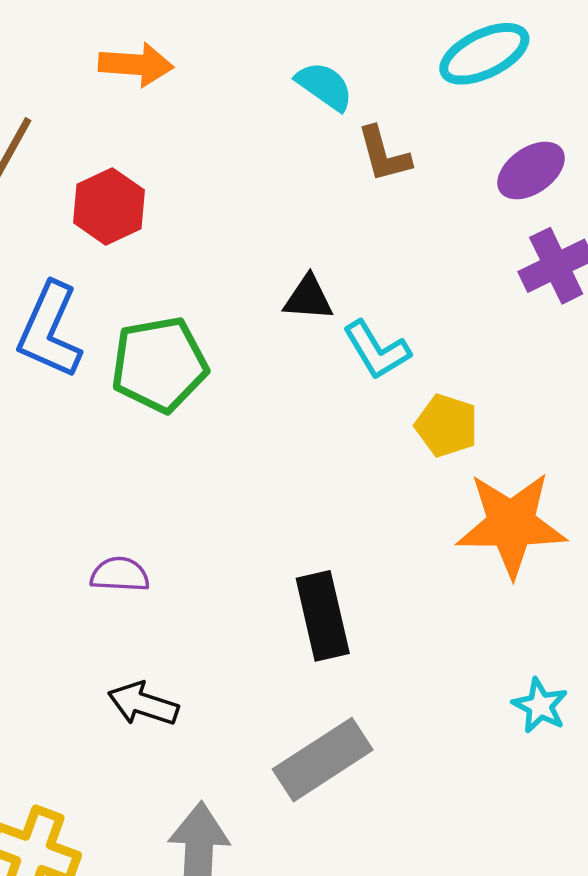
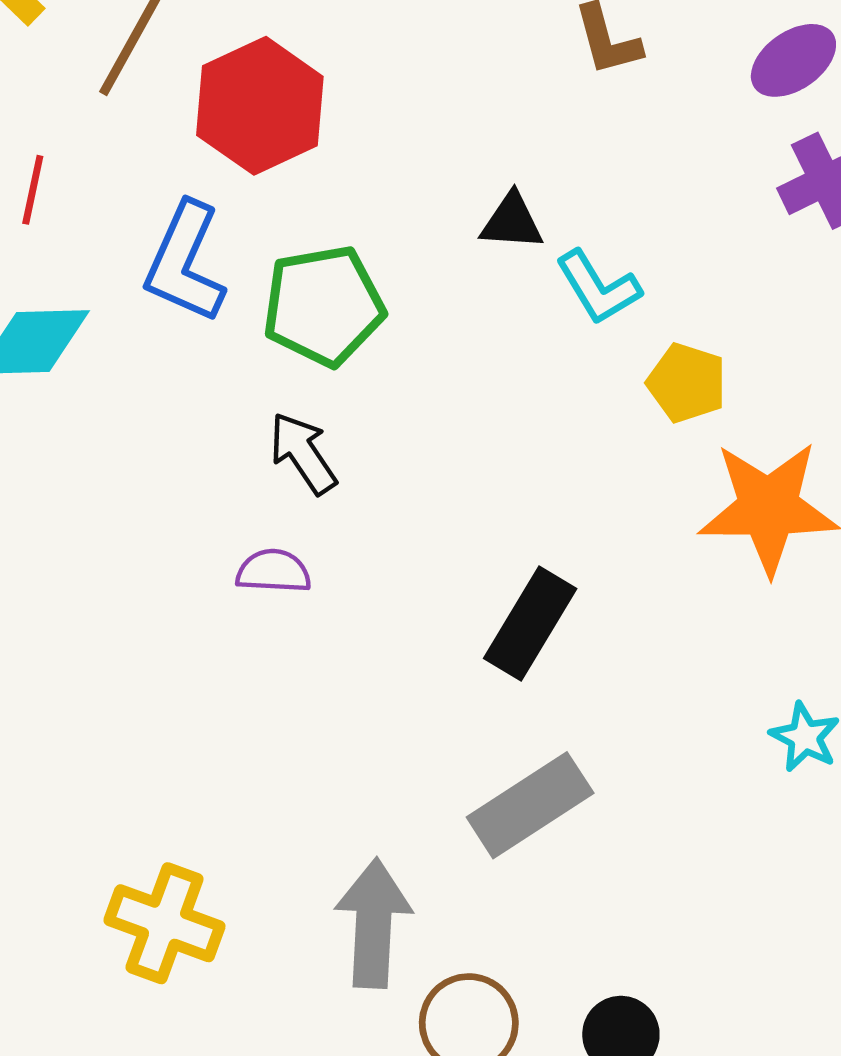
red hexagon: (109, 206) -> (260, 106), size x1.4
black rectangle: (323, 616) -> (530, 624), turned 44
black arrow: (143, 704) -> (303, 453), moved, turned 38

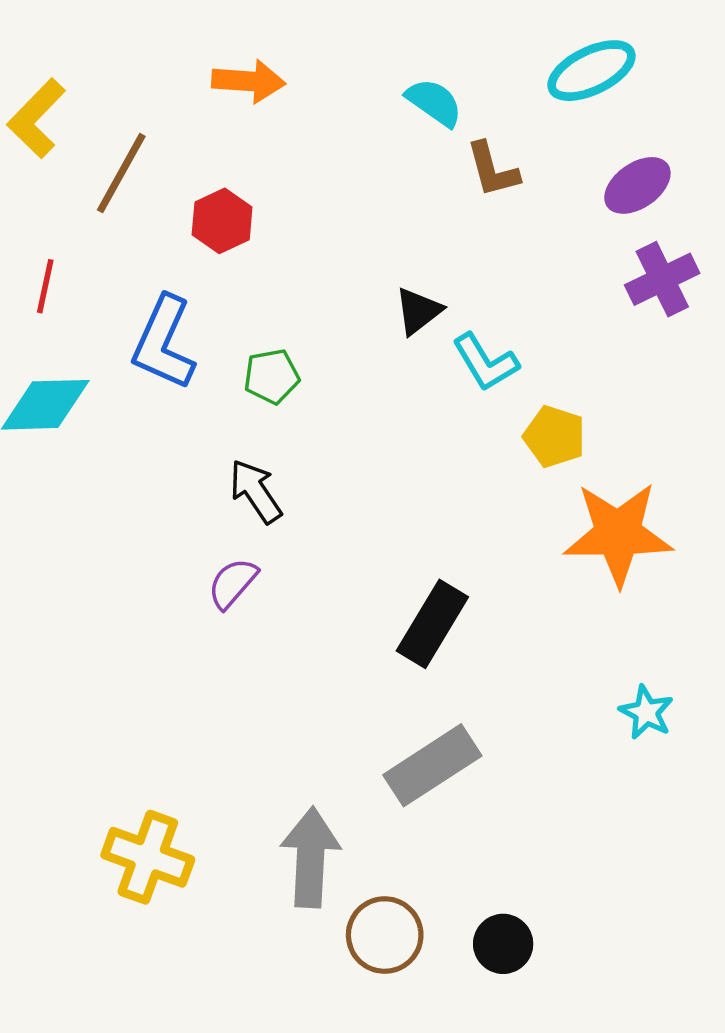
red hexagon: (260, 106) -> (222, 221), size x0.6
black triangle: (512, 222) -> (418, 311), turned -42
green pentagon: (323, 306) -> (272, 376), size x0.6
purple semicircle: (274, 571) -> (233, 583), turned -52

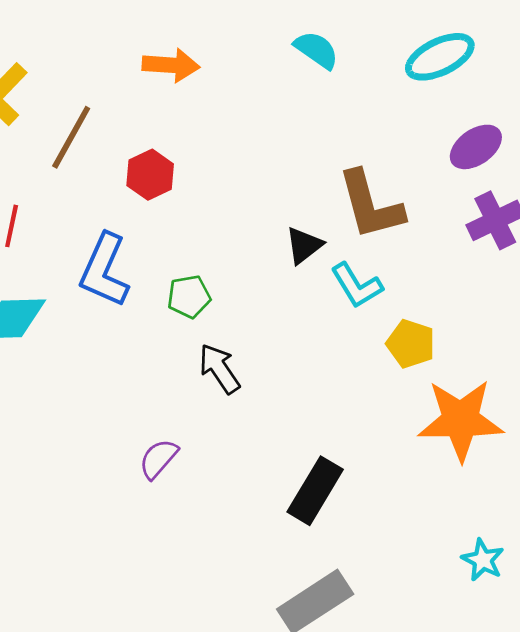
cyan semicircle: (434, 102) -> (316, 50), moved
brown L-shape: (493, 170) -> (371, 205), moved, size x1.6
black arrow: (256, 491) -> (219, 369), moved

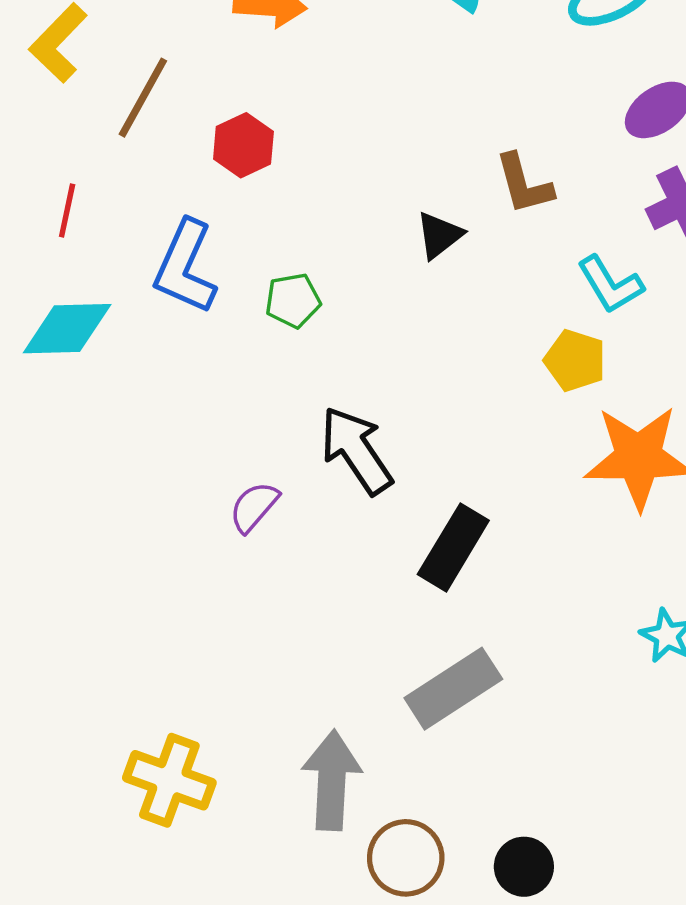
brown L-shape: (371, 205) -> (524, 184), size x0.7
cyan L-shape: (357, 286) -> (610, 285), moved
black arrow: (219, 369) -> (356, 450), moved, size x1.4

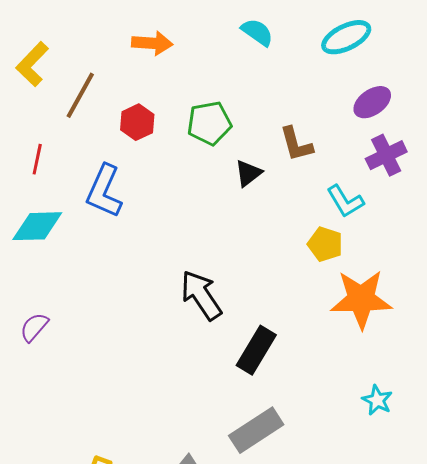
green pentagon: (293, 300) -> (209, 123), moved, size x1.4
purple semicircle: (254, 507) -> (34, 327), moved

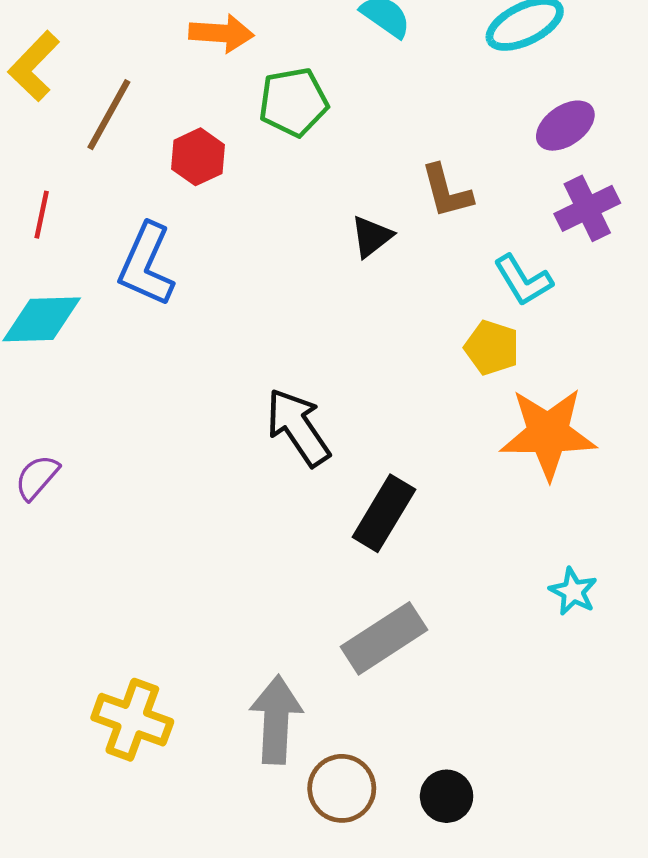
green pentagon: (209, 123) -> (293, 102), moved

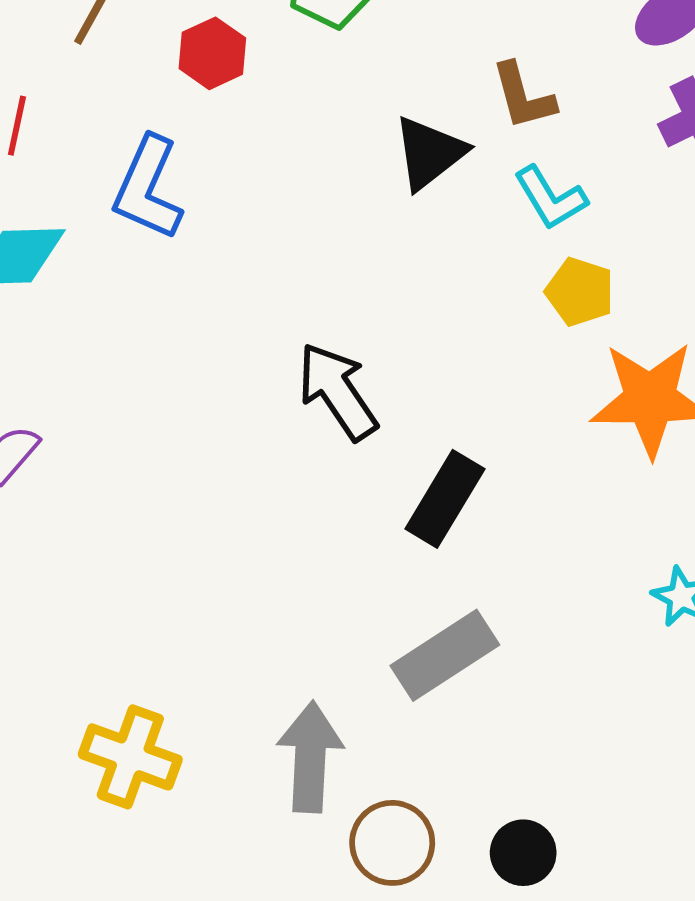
black triangle: (371, 237) -> (429, 153), size x1.4
cyan L-shape: (523, 280) -> (551, 198), moved

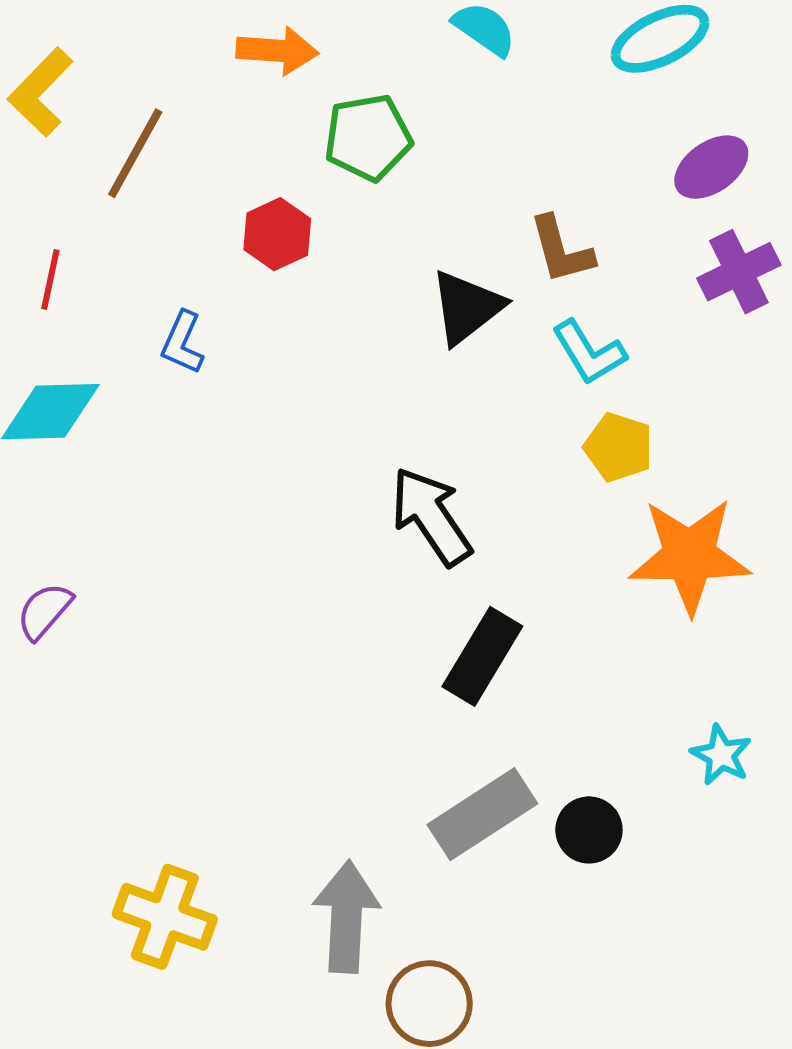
red hexagon: (212, 53) -> (277, 234), moved
blue L-shape: (148, 188) -> (183, 343), size x0.6
black arrow: (337, 391) -> (431, 516), moved
black circle: (523, 853) -> (589, 830), moved

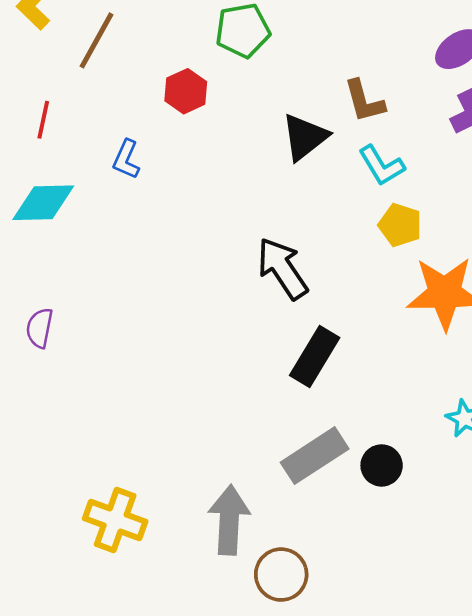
purple semicircle: (44, 611) -> (40, 328), turned -30

